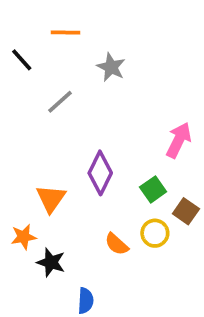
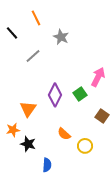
orange line: (66, 32) -> (36, 18), turned 63
green square: (153, 189) -> (80, 94), moved
yellow circle: (155, 233) -> (85, 146), moved

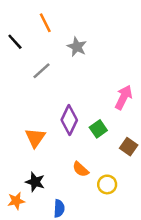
green square: (80, 94) -> (98, 129), moved
orange star: (13, 130) -> (16, 201), moved

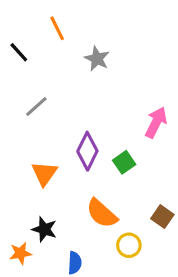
gray line: (41, 71) -> (36, 106), moved
brown square: (129, 147) -> (162, 217), moved
orange semicircle: (81, 169) -> (102, 213), size x1.5
yellow circle: (107, 184) -> (129, 245), moved

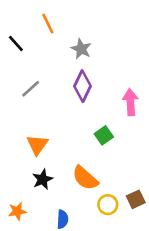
pink arrow: (156, 122) -> (130, 102), turned -30
purple diamond: (87, 151) -> (82, 86), moved
brown square: (162, 217) -> (136, 199), moved, turned 30
black star: (44, 229) -> (43, 179), moved, turned 30

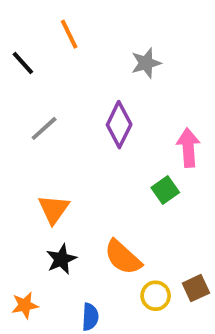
gray star: (81, 49) -> (146, 63), moved, turned 30
green square: (104, 135) -> (165, 190), moved

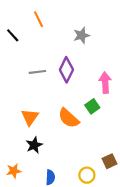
gray line: (44, 128) -> (37, 72), moved, turned 35
orange semicircle: (123, 257) -> (69, 118), moved
yellow circle: (156, 296) -> (87, 175), moved

